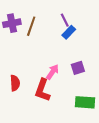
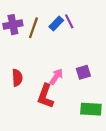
blue rectangle: (69, 32) -> (56, 23), moved
red semicircle: (15, 83) -> (17, 78), moved

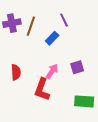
blue rectangle: (56, 23) -> (52, 38), moved

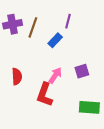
purple line: (64, 20) -> (68, 21), turned 40

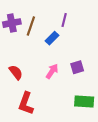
red semicircle: (17, 76) -> (16, 72), turned -35
red L-shape: (45, 95) -> (26, 103), moved

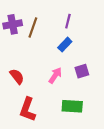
blue rectangle: (52, 38) -> (65, 45), moved
green rectangle: (84, 101) -> (72, 106), moved

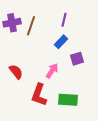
purple square: (82, 71) -> (77, 59), moved
red L-shape: (28, 109) -> (39, 95), moved

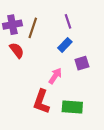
purple line: (64, 20) -> (68, 21), turned -32
red semicircle: (16, 72) -> (17, 50), moved

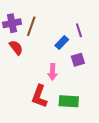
purple line: (68, 21) -> (79, 30), moved
pink arrow: (55, 76) -> (53, 72), turned 147

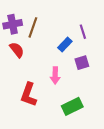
red L-shape: (39, 96) -> (29, 95), moved
green rectangle: (69, 101) -> (72, 106), turned -30

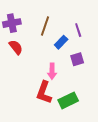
brown line: (33, 27) -> (45, 26), moved
red L-shape: (29, 95) -> (44, 92), moved

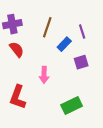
pink arrow: (52, 71) -> (44, 75), moved
red L-shape: (44, 92) -> (18, 97), moved

